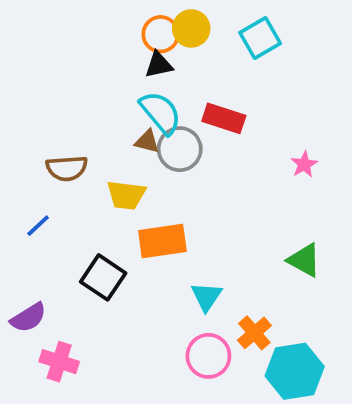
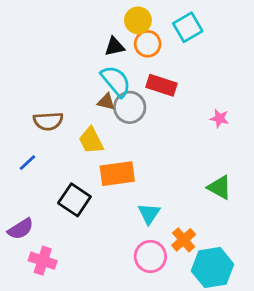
orange circle: (161, 34) -> (148, 44), moved
pink star: (304, 164) -> (219, 118), turned -30
yellow trapezoid: (126, 195) -> (91, 140), turned 56

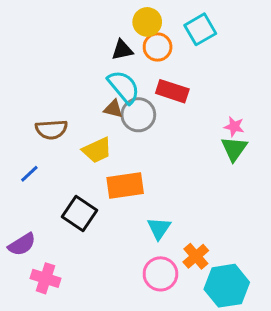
yellow trapezoid: (91, 140) -> (97, 150), turned -88
green triangle: (219, 187) -> (234, 149), moved, turned 36

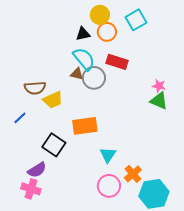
green triangle: (234, 149) -> (159, 101), turned -42
yellow trapezoid: (97, 150) -> (53, 100), moved
purple semicircle: (22, 244) -> (37, 170), moved

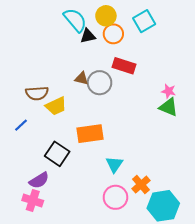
cyan semicircle: (84, 59) -> (75, 20), moved

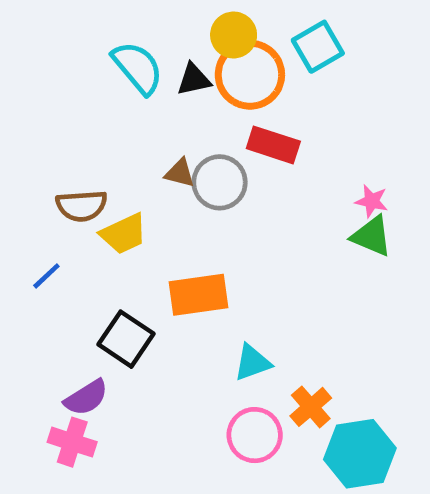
cyan semicircle: (75, 20) -> (138, 68), moved
orange circle: (113, 34) -> (250, 75), size x1.5
cyan triangle: (114, 164) -> (252, 363), turned 36

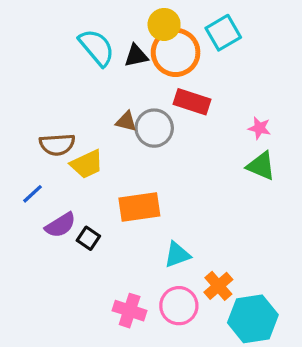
pink star: (372, 201) -> (259, 128), moved
black square: (126, 339) -> (88, 238), size x0.6
purple semicircle: (86, 398) -> (60, 225), moved
pink cross: (72, 442) -> (130, 311), moved

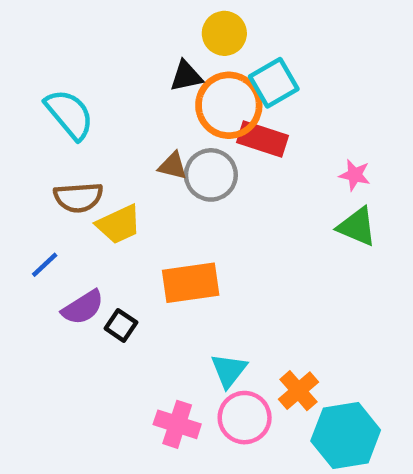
cyan square: (223, 33) -> (274, 83), moved
cyan semicircle: (97, 47) -> (69, 114), moved
orange circle: (176, 52) -> (229, 105), moved
cyan triangle: (177, 255) -> (229, 370), moved, turned -32

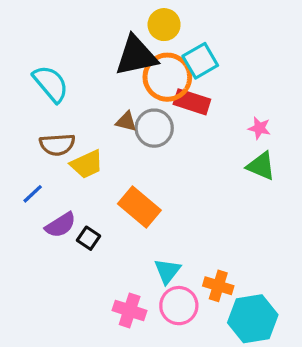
black triangle: (186, 76) -> (136, 56), size x1.8
orange rectangle: (191, 283) -> (139, 207), turned 48
orange cross: (298, 391) -> (218, 286), turned -32

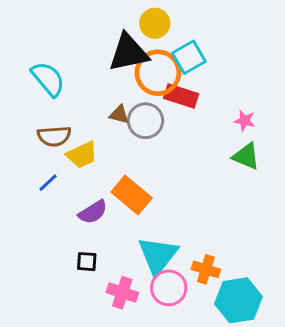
blue line: (33, 194) -> (48, 183), moved
purple semicircle: (61, 225) -> (93, 212), moved
black square: (88, 238) -> (87, 262), moved, turned -30
cyan triangle: (167, 271) -> (158, 255), size x1.6

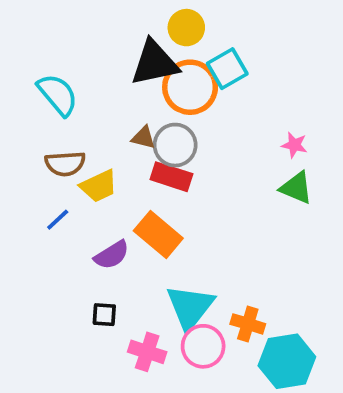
red rectangle: (181, 96) -> (171, 177), moved

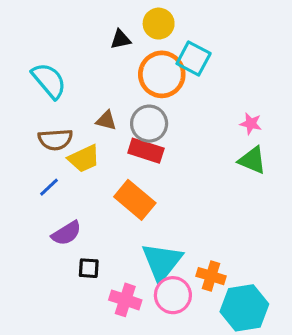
black triangle: (155, 63) -> (120, 39), moved, size x0.5
cyan square: (227, 69) -> (194, 58), turned -32
brown triangle: (143, 138) -> (106, 120), moved
purple semicircle: (112, 255) -> (66, 233), moved

